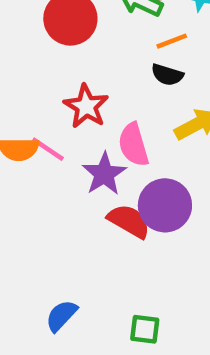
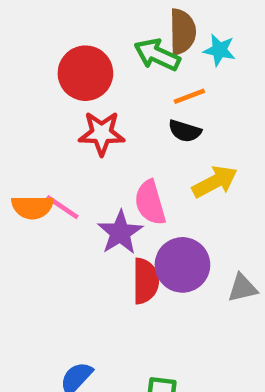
red star: (86, 106) -> (102, 133), moved, turned -30
red semicircle: (129, 221) -> (146, 281), turned 60

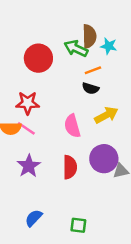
red star: (102, 133) -> (28, 103), moved
purple star: (120, 233) -> (29, 166), moved
purple circle: (182, 265) -> (104, 159), moved

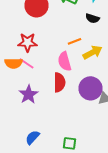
orange line: (93, 70) -> (74, 41), moved
black semicircle: (91, 88) -> (92, 18), moved
red semicircle: (70, 167) -> (60, 82), moved

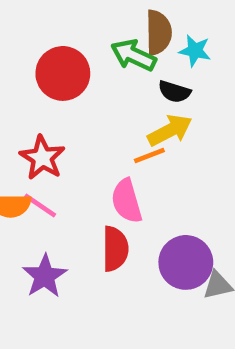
black semicircle: (92, 18) -> (174, 92), moved
red star: (28, 42) -> (42, 158), turned 30
yellow arrow: (92, 52) -> (170, 130), moved

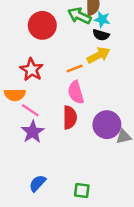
cyan star: (195, 51) -> (102, 19), moved
orange line: (149, 155) -> (75, 68), moved
pink line: (40, 206) -> (30, 110), moved

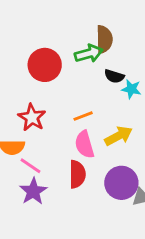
green arrow: (79, 16) -> (89, 54), turned 140
cyan star: (102, 19) -> (131, 89), moved
yellow arrow: (99, 55) -> (119, 136), moved

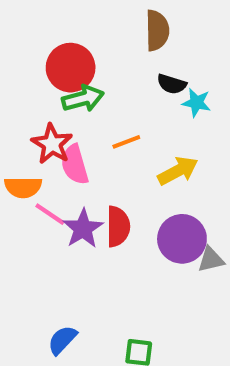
green arrow: (89, 54) -> (83, 99), moved
pink semicircle: (84, 144) -> (75, 165), moved
purple star: (33, 191) -> (83, 229), moved

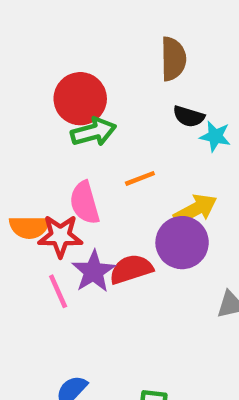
red star: (52, 144) -> (60, 236), moved, turned -30
pink line: (50, 214) -> (58, 291), moved, turned 32
red semicircle: (118, 226) -> (131, 269), turned -108
purple circle: (182, 239) -> (182, 243), moved

